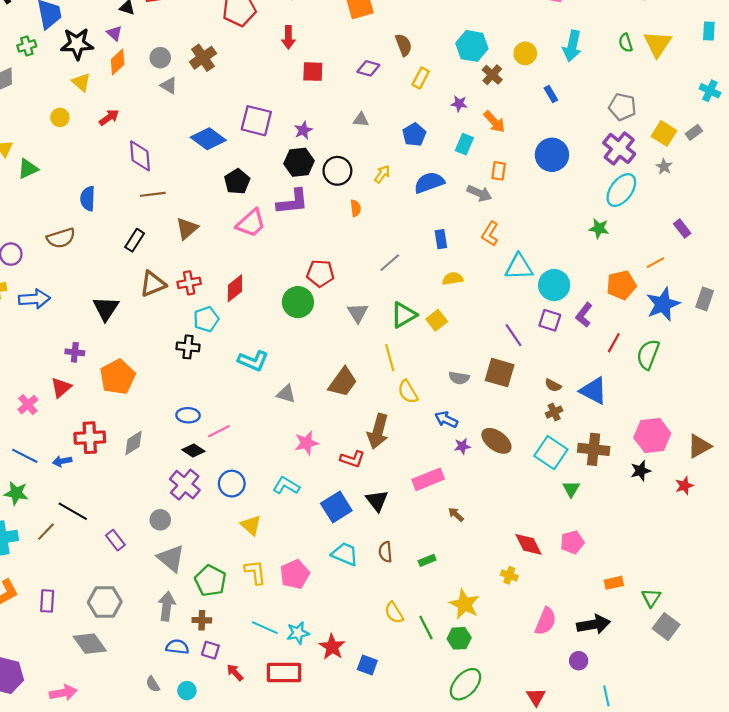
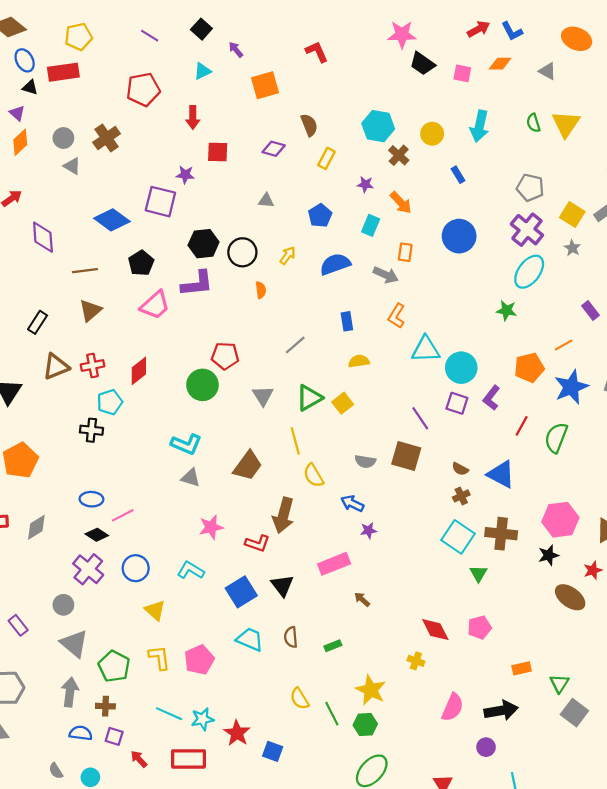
purple star: (303, 130) -> (185, 175), moved, turned 30
brown line: (153, 194) -> (85, 271), moved
cyan L-shape: (253, 361) -> (186, 444), moved
brown ellipse: (496, 441) -> (570, 597), moved

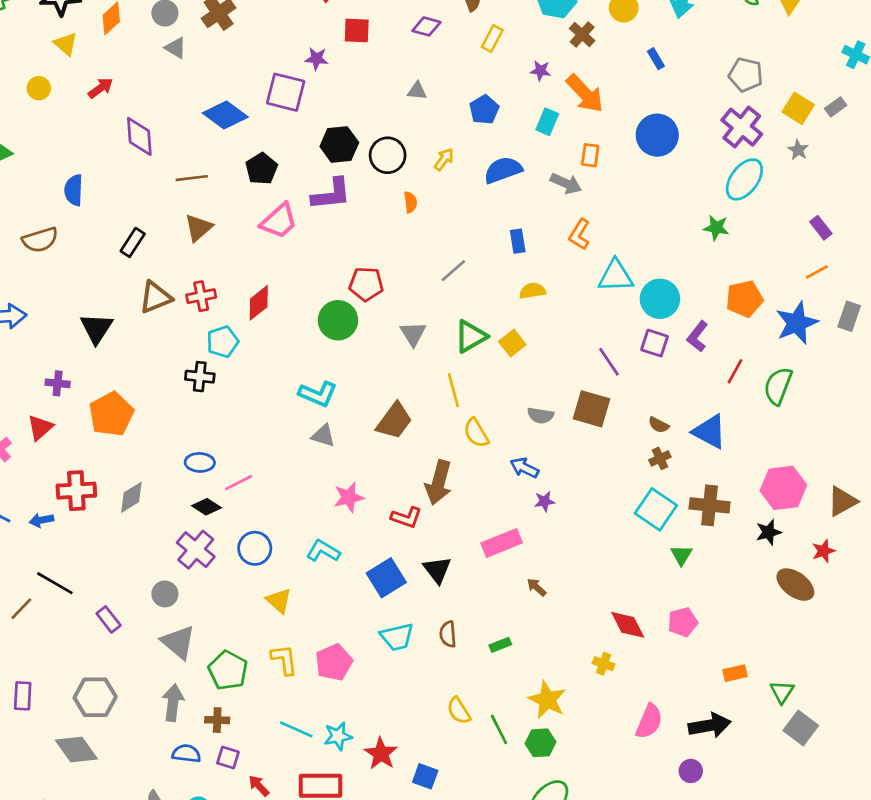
orange arrow: (401, 203) -> (585, 94), size x1.4
orange line: (564, 345) -> (817, 272), moved
cyan trapezoid: (250, 639) -> (397, 637), turned 144

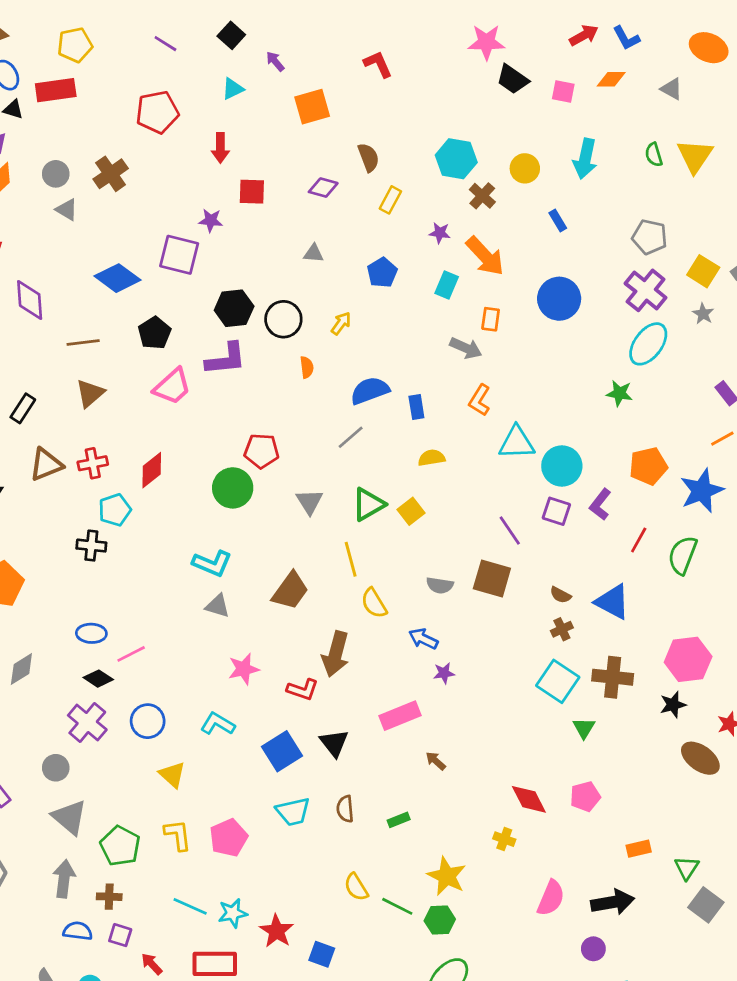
blue semicircle: (503, 170) -> (370, 391), moved
green line: (499, 729) -> (397, 906), turned -36

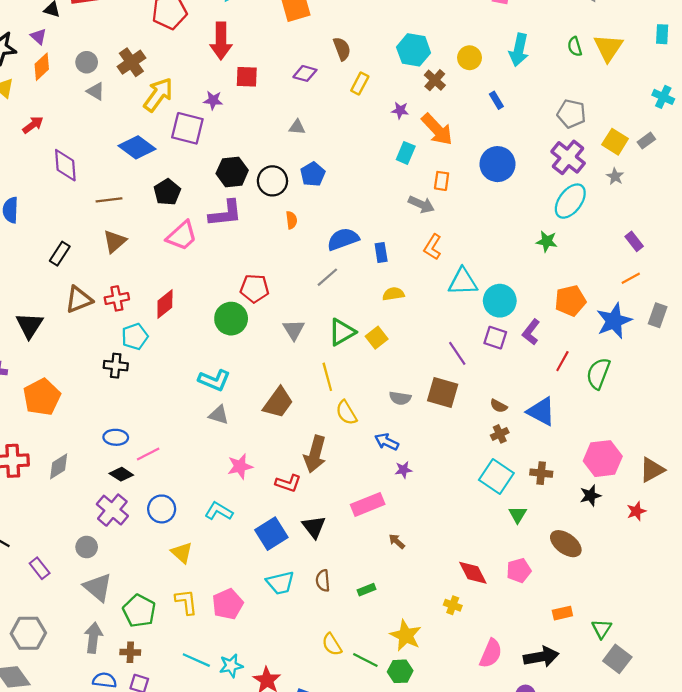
red arrow: (220, 148) -> (221, 41), size x1.5
blue pentagon: (382, 273) -> (313, 174), moved
yellow arrow: (341, 323) -> (158, 95), moved, size x1.8
brown cross: (613, 677) -> (541, 473), size x0.7
brown ellipse: (700, 758) -> (566, 544), moved

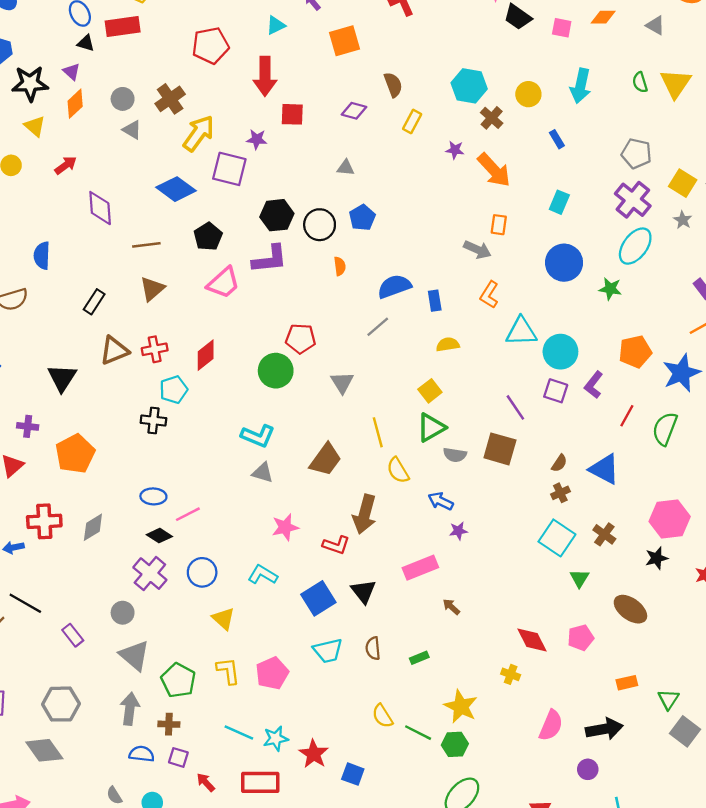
cyan rectangle: (406, 153) -> (559, 202), moved
blue circle: (498, 164) -> (564, 263), moved
green triangle: (342, 332) -> (431, 428), moved
brown semicircle: (499, 406) -> (559, 463), turned -84
brown cross: (541, 473) -> (604, 534), turned 30

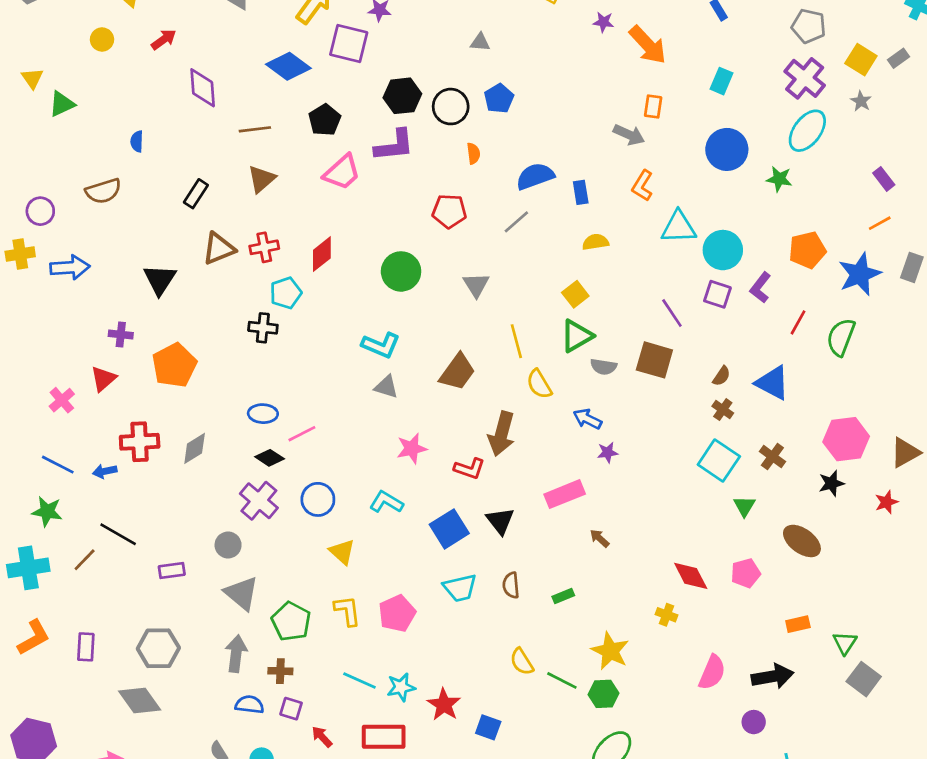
blue semicircle: (42, 256) -> (137, 141), size x0.7
red pentagon: (301, 339) -> (449, 211), moved
brown cross: (560, 493) -> (723, 410), turned -30
purple rectangle: (73, 635) -> (172, 570), turned -60

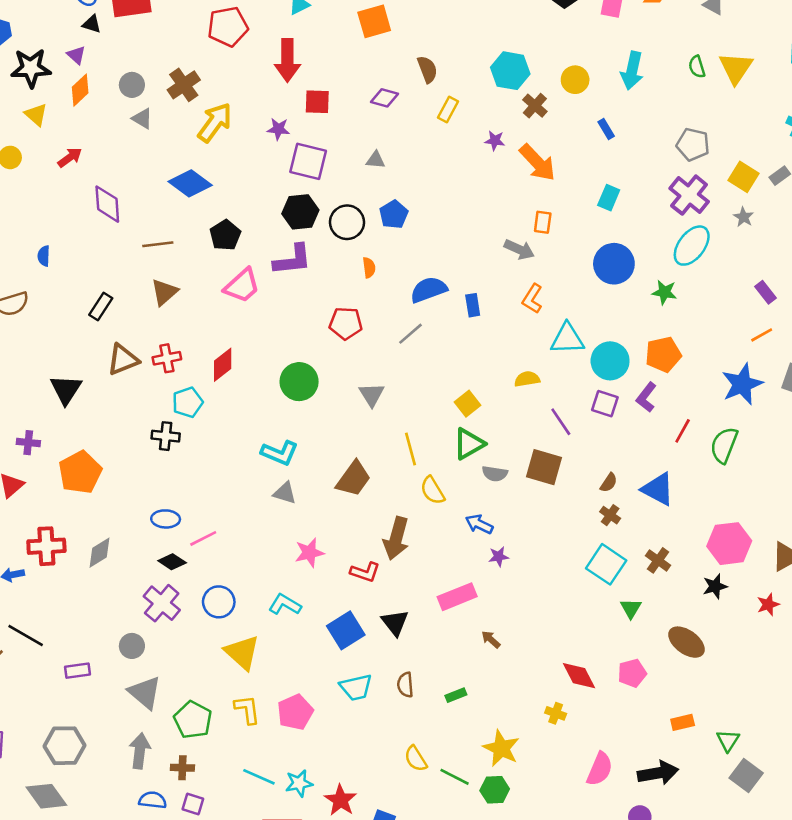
purple square: (349, 44) -> (308, 161), moved
yellow semicircle: (595, 242) -> (527, 379), moved
orange pentagon: (807, 250) -> (663, 354), moved
yellow triangle: (342, 552) -> (242, 652), size x1.4

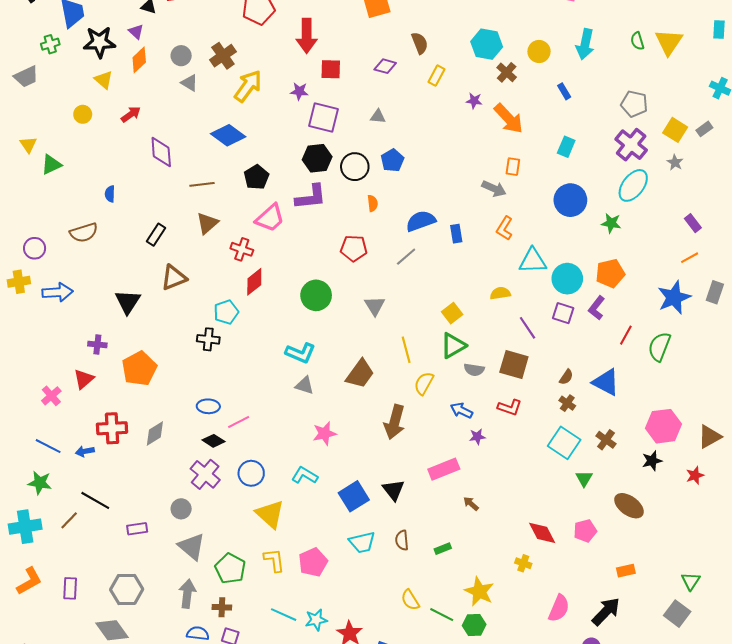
red cross: (167, 358) -> (242, 249), moved, turned 30
yellow semicircle: (433, 490) -> (424, 383), turned 60
red L-shape: (365, 572) -> (510, 407), moved
green triangle: (728, 741) -> (691, 581), moved
black arrow: (658, 773) -> (606, 611), turned -36

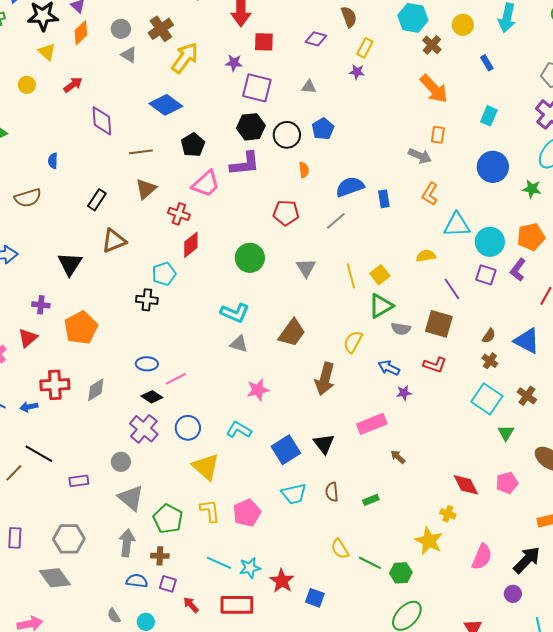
purple star: (474, 101) -> (357, 72), moved
yellow line: (406, 350) -> (351, 276), moved
yellow star: (479, 592) -> (429, 541), moved

